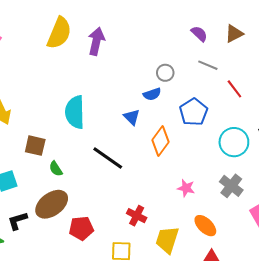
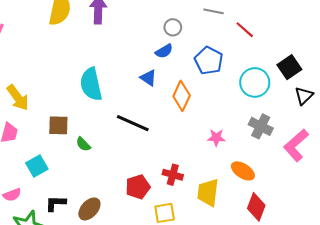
brown ellipse: (52, 204) -> (89, 209), moved, size x0.7
black L-shape: (18, 221) -> (56, 203), turned 30
red pentagon: (81, 228) -> (138, 187), moved

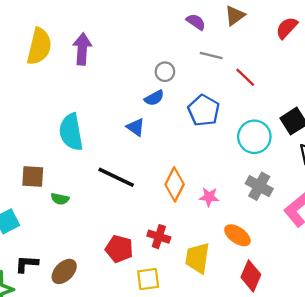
orange diamond: (182, 96) -> (175, 184), moved
green semicircle: (83, 144) -> (60, 199), turned -35
red pentagon: (138, 187) -> (119, 249), turned 30

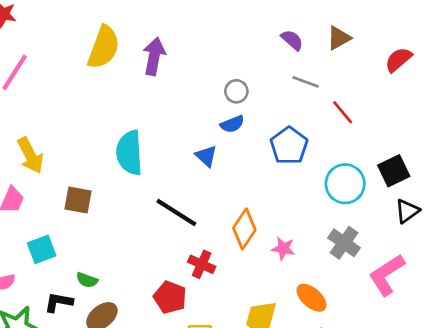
gray circle: (165, 72) -> (236, 91), moved
green semicircle: (60, 199) -> (87, 280), moved
red cross: (159, 237) -> (202, 264), moved

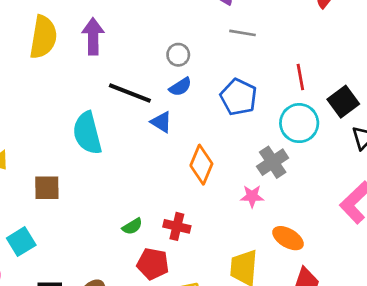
red line: (343, 112) -> (300, 77), moved, turned 40
black line: (176, 212) -> (130, 93), moved
orange diamond: (244, 229) -> (201, 165), moved
gray cross: (344, 243) -> (273, 162), moved, turned 32
green semicircle: (87, 280) -> (132, 226), moved, turned -40

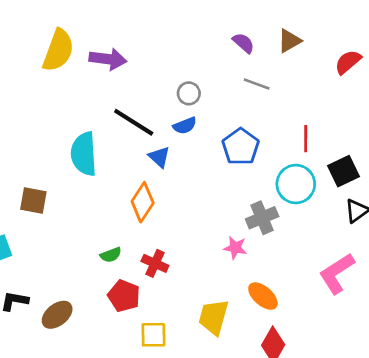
purple arrow: (93, 36) -> (108, 59), turned 87
orange diamond: (201, 165) -> (143, 202), moved

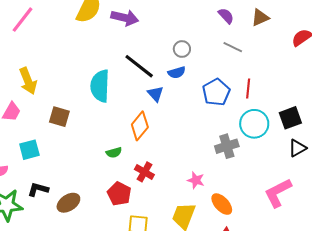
red line: (306, 139) -> (248, 89), moved
pink star: (235, 248) -> (196, 180), moved
green semicircle: (111, 255) -> (114, 153), moved

